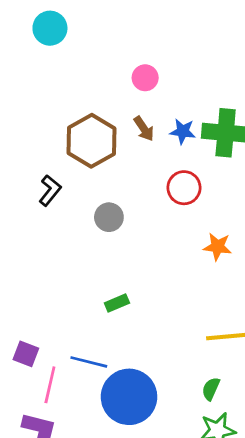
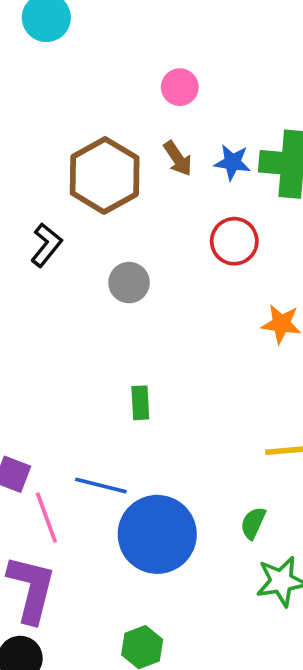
green rectangle: (117, 303) -> (140, 403), turned -70
pink line: (50, 385) -> (46, 517), turned -33
green semicircle: (211, 389) -> (253, 523), moved

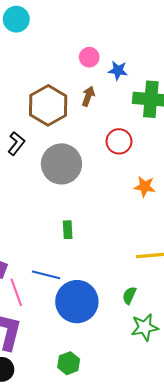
brown arrow: (178, 159) -> (88, 96), turned -126
blue star: (232, 162) -> (118, 71), moved
gray circle: (129, 283) -> (61, 164), size x1.8

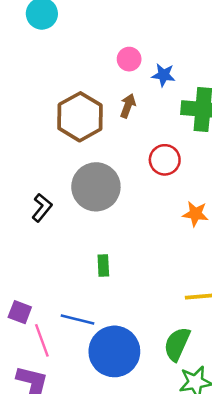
black L-shape: (16, 143) -> (42, 208), moved
green semicircle: (129, 295) -> (177, 344), size x1.6

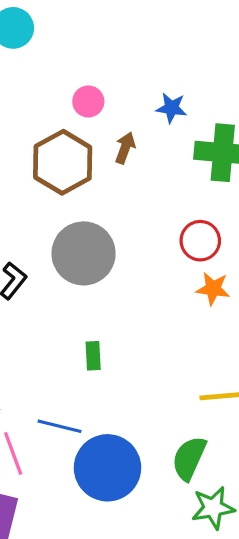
pink circle: (129, 59) -> (88, 101), moved
red circle: (165, 160) -> (200, 241), moved

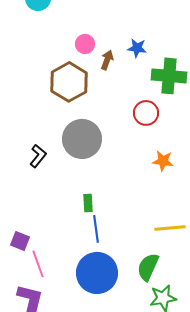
brown arrow: (125, 148) -> (107, 60), moved
red circle: (200, 241) -> (146, 113), moved
blue line: (60, 426) -> (96, 229), moved, turned 68

